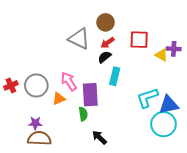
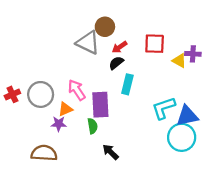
brown circle: (106, 22) -> (105, 27), moved
purple star: (35, 123) -> (59, 124), moved

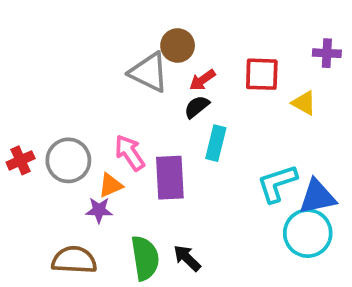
purple cross: (193, 54) -> (327, 53), moved
green semicircle: (92, 126) -> (145, 258), moved, size x1.6

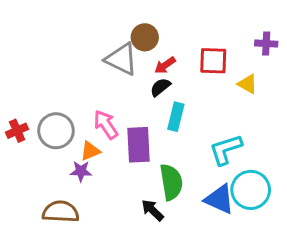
blue triangle: (317, 197) -> (219, 199), moved, turned 36
green semicircle: (145, 258) -> (171, 182), moved

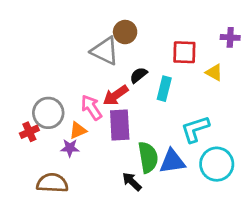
red arrow: (165, 65) -> (116, 95), moved, size x1.4
cyan rectangle: (176, 117) -> (164, 89), moved
red cross: (17, 131) -> (29, 132), moved
blue triangle: (219, 199) -> (172, 161), moved, turned -32

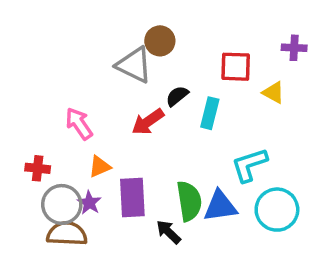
pink arrow: (91, 107) -> (79, 124), moved
gray circle: (48, 113) -> (62, 204), moved
purple rectangle: (120, 125) -> (132, 198), moved
red cross: (29, 132) -> (38, 168), turned 30
purple star: (70, 148) -> (89, 203), moved, turned 30

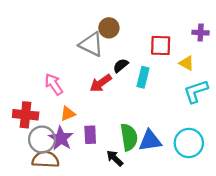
cyan L-shape: (249, 165) -> (196, 91), moved
red cross: (38, 168) -> (26, 115), size x1.5
purple rectangle: (132, 198) -> (90, 135), size x0.7
purple star: (89, 203) -> (61, 138), size x1.5

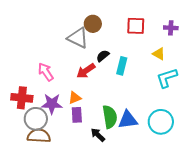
red square: (161, 46) -> (136, 26), moved
orange triangle: (68, 114) -> (75, 98), moved
purple star: (61, 138) -> (52, 104), moved, turned -30

